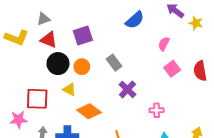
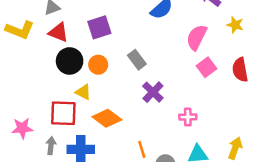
yellow star: (196, 23) -> (235, 25), moved
pink semicircle: (164, 44) -> (197, 37), size x1.5
red square: (37, 99) -> (63, 113), moved

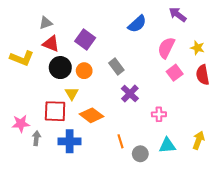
yellow star: (235, 25) -> (197, 48), moved
purple square: (99, 27) -> (85, 39), turned -36
yellow L-shape: (20, 30) -> (22, 58), moved
yellow triangle: (83, 92) -> (72, 94), turned 32
gray arrow: (51, 146) -> (36, 138), moved

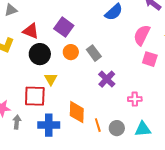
gray triangle: (46, 23) -> (11, 10), moved
orange circle: (84, 71) -> (71, 52), moved
pink square: (175, 73) -> (150, 59), turned -35
orange diamond: (91, 115) -> (77, 112), moved, turned 55
gray circle: (140, 154) -> (117, 128), moved

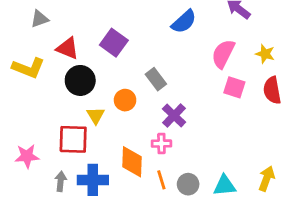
orange circle: (71, 52) -> (125, 100), moved
pink cross: (135, 99) -> (161, 144), moved
gray arrow: (17, 122) -> (61, 181), moved

